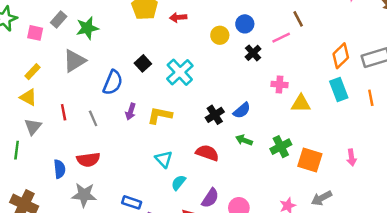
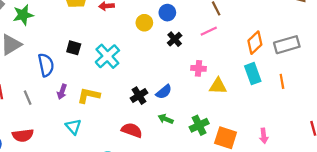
pink line: (281, 38) -> (209, 31), moved
black square: (143, 63) -> (74, 48), turned -32
blue semicircle: (113, 83) -> (46, 65), turned -35
cyan triangle: (164, 159) -> (73, 127), moved

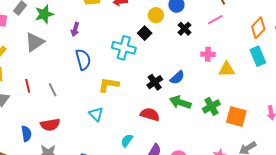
black square: (74, 48) -> (145, 33), moved, turned 32
cyan cross: (107, 56) -> (124, 48), turned -30
blue semicircle: (46, 65) -> (83, 59), moved
purple arrow: (62, 92) -> (75, 29), moved
green arrow: (166, 119) -> (180, 102), size x1.5

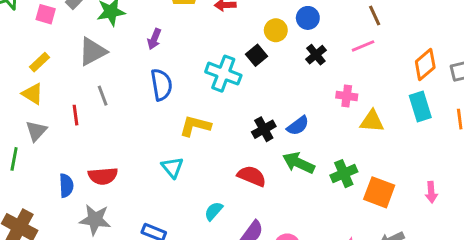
gray line: (53, 90) -> (103, 96), moved

